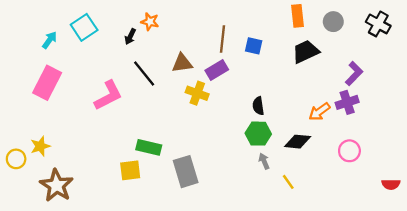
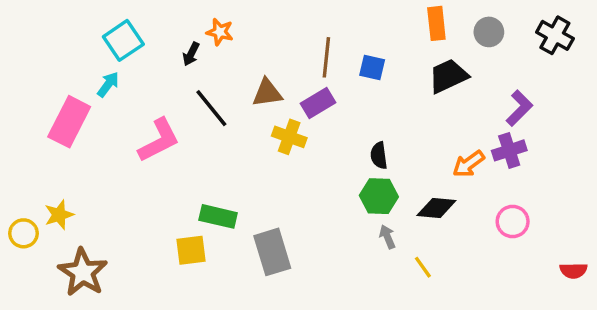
cyan arrow: (49, 40) -> (108, 84), moved

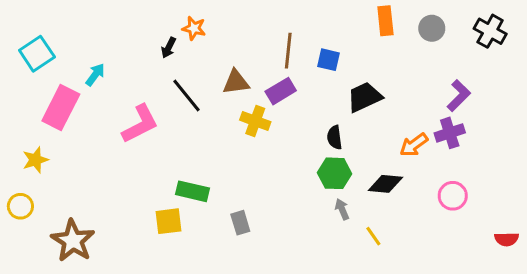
cyan square: (123, 40) -> (37, 54), moved
black trapezoid: (448, 76) -> (364, 97), moved
yellow star: (59, 215) -> (35, 160), moved
gray rectangle: (272, 252) -> (240, 223), size x0.6

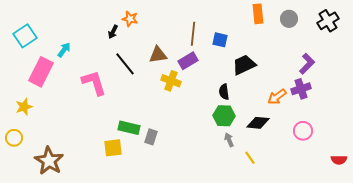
black cross: (490, 31) -> (328, 21), turned 30
pink L-shape: (140, 124) -> (94, 83), turned -80
gray rectangle: (240, 223) -> (151, 137), moved, turned 35

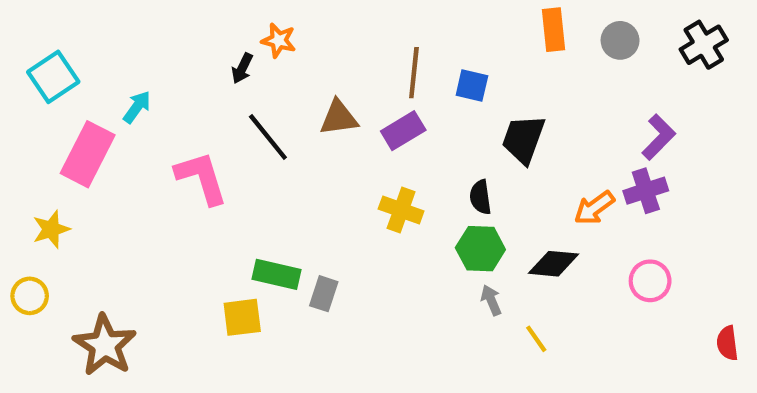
black trapezoid: (244, 65) -> (523, 139), turned -45
yellow cross: (171, 81) -> (401, 210), moved
red semicircle: (339, 160) -> (727, 343), turned 84

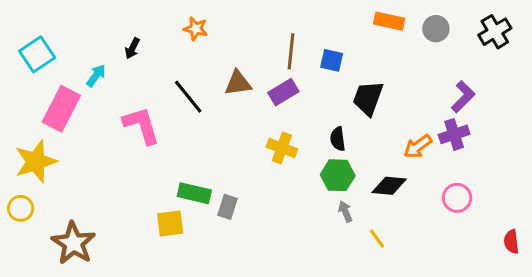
orange rectangle: (553, 30) -> (389, 21), turned -72
black arrow: (242, 68) -> (132, 48), moved
yellow star: (51, 229) -> (36, 162), size x1.6

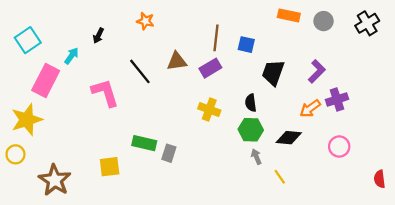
purple L-shape: (463, 97) -> (317, 71), moved
yellow square: (170, 224) -> (110, 167), moved

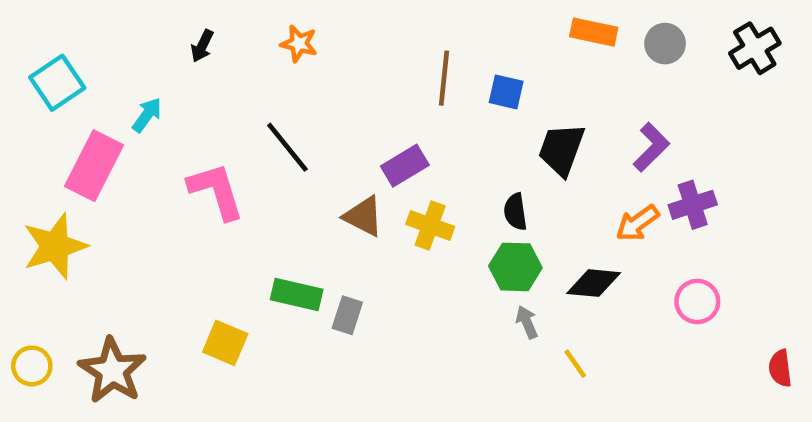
black arrow: (98, 36) -> (202, 46), moved
brown triangle: (177, 61) -> (363, 216), moved, turned 35
purple rectangle: (210, 68) -> (405, 166), moved
yellow circle: (15, 154) -> (32, 366), moved
yellow square: (110, 167) -> (225, 343), turned 30

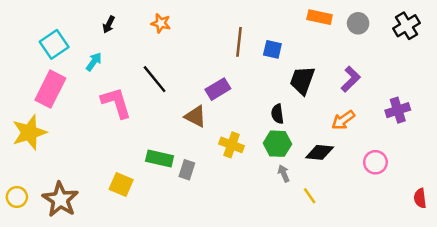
cyan square: (57, 83) -> (54, 44), moved
cyan arrow: (147, 115) -> (94, 62), moved
purple cross: (693, 205) -> (398, 110), moved
yellow cross: (430, 225) -> (232, 145), moved

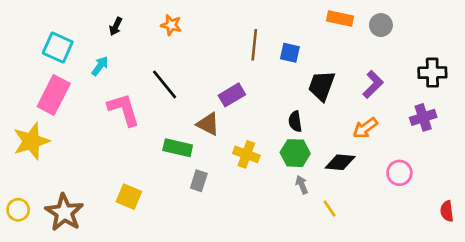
black cross: (406, 26) -> (432, 73), moved, turned 30
cyan square: (54, 44) -> (58, 47), turned -32
green rectangle: (160, 159) -> (178, 148), moved

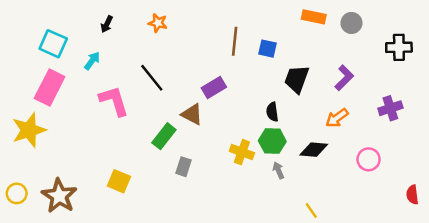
black cross: (432, 73) -> (399, 47), moved
green rectangle: (178, 148) -> (164, 136), turned -65
yellow cross: (246, 154) -> (242, 152), moved
yellow line: (329, 208) -> (311, 210), moved

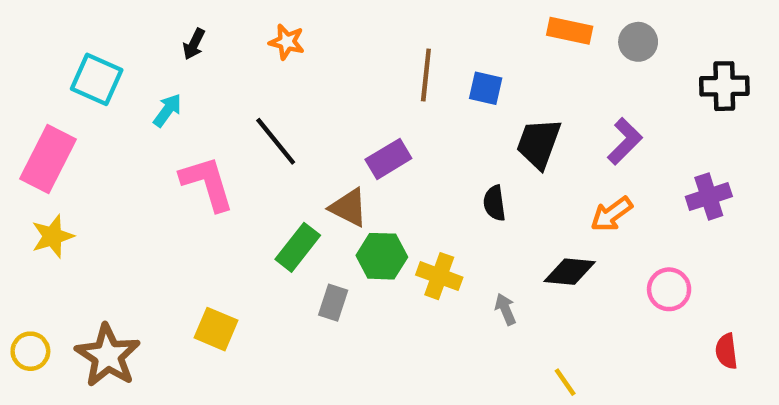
pink rectangle: (50, 88) -> (48, 159), moved
yellow star: (29, 130) -> (53, 236), size x0.7
green hexagon: (272, 141) -> (382, 256), moved
red semicircle: (412, 195) -> (726, 351), moved

